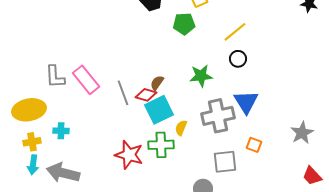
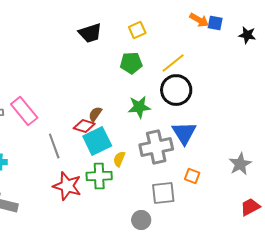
green pentagon: (184, 24) -> (131, 63), moved
black circle: (238, 59) -> (176, 90), size x1.8
gray line: (123, 93) -> (54, 146), moved
red trapezoid: (312, 176) -> (250, 207), turned 105

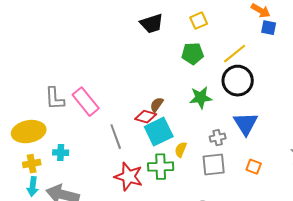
blue square: (215, 23) -> (269, 28), moved
gray cross: (156, 147) -> (218, 138), size x0.5
gray square: (163, 193) -> (214, 165), moved

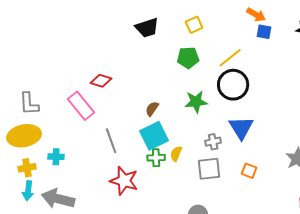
gray L-shape: (55, 99) -> (29, 104), moved
red diamond: (146, 117) -> (101, 81), moved
green cross: (161, 167) -> (156, 158), moved, size x0.7

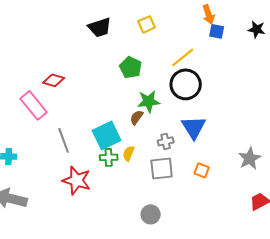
orange arrow: (256, 15) -> (209, 14), turned 42
green pentagon: (188, 58) -> (131, 67), moved, turned 30
brown semicircle: (152, 109) -> (137, 117), moved

